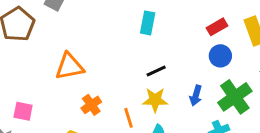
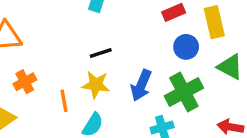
blue circle: (220, 56) -> (186, 47), moved
blue arrow: (196, 96) -> (141, 85), size x1.4

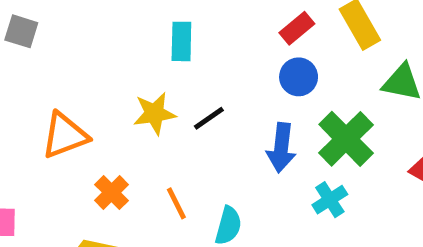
blue circle: (186, 47) -> (299, 77), moved
yellow star: (96, 85) -> (154, 113), moved

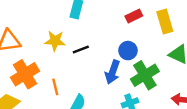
blue circle: (299, 77) -> (128, 51), moved
orange cross: (111, 193) -> (25, 74), size x1.6

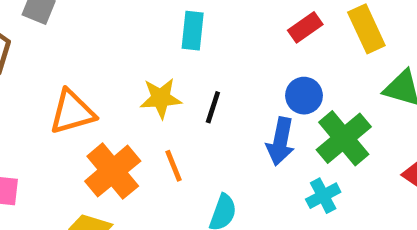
black line: (81, 49) -> (213, 107), turned -42
orange line: (55, 87) -> (174, 166), moved

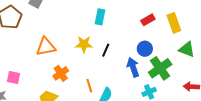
blue arrow: (280, 141) -> (133, 67), turned 144
orange line: (174, 166) -> (89, 86), moved
orange cross: (113, 171) -> (61, 73), size x0.7

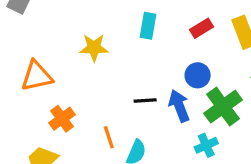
cyan rectangle: (100, 17) -> (148, 26), moved
yellow star: (84, 44) -> (94, 48), moved
black line: (106, 50) -> (145, 100), moved, turned 64

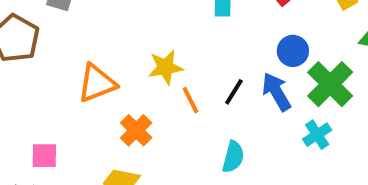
yellow star: (94, 48) -> (165, 67), moved
black line: (145, 100) -> (234, 92), turned -45
orange line: (109, 137) -> (191, 100), moved

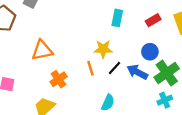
yellow star: (165, 67) -> (103, 49), moved
blue arrow: (276, 92) -> (137, 72), turned -42
cyan cross: (317, 135) -> (165, 100), moved

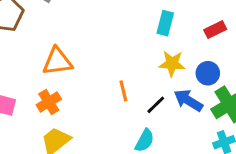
yellow star: (103, 49) -> (172, 64), moved
black line: (115, 68) -> (156, 105), moved
orange cross: (59, 79) -> (49, 102), moved

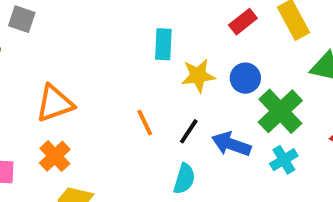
cyan rectangle: (165, 23) -> (163, 44), moved
blue arrow: (188, 100) -> (231, 144), moved

